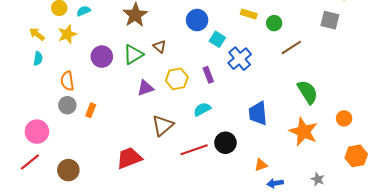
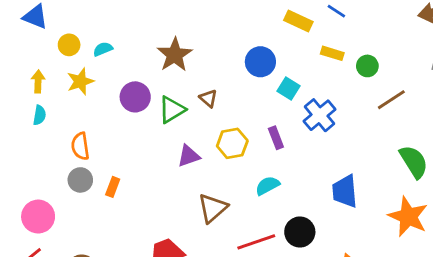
yellow arrow: (37, 34) -> (38, 81), turned 56
purple circle: (102, 57) -> (135, 97), moved

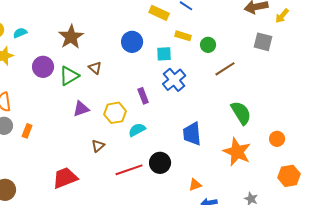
cyan square: (289, 88) -> (164, 54), moved, turned -35
yellow hexagon: (232, 143) -> (115, 113), moved
brown triangle: (213, 208) -> (98, 146), size x0.6

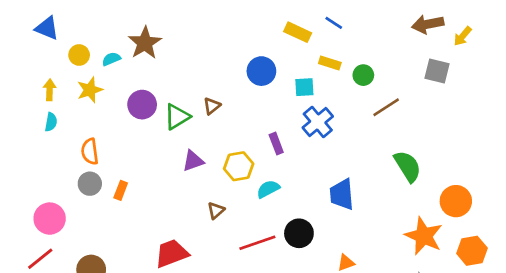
brown star: (71, 37) -> (145, 43), moved
brown triangle: (95, 68) -> (212, 106), turned 40
orange circle: (277, 139) -> (456, 201), size x1.5
orange star: (237, 152) -> (424, 236), moved

